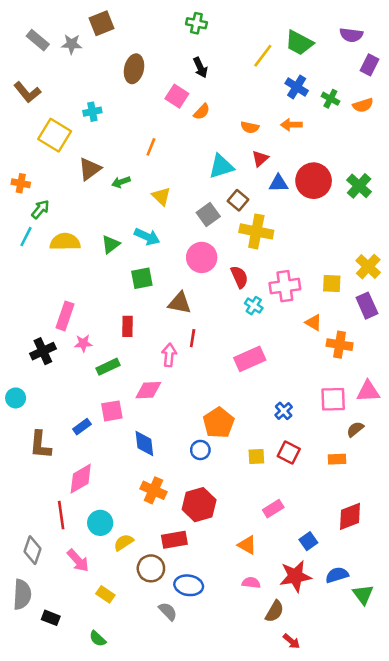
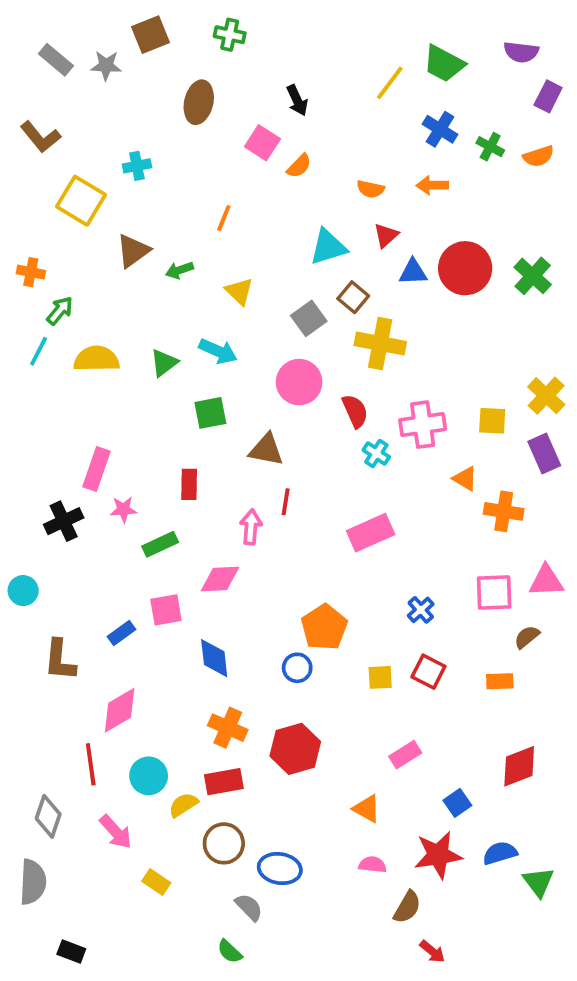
green cross: (196, 23) -> (230, 35), moved
red rectangle: (174, 540) -> (224, 782), moved
black rectangle: (51, 618) -> (71, 952), moved
green semicircle: (98, 639) -> (230, 952), moved

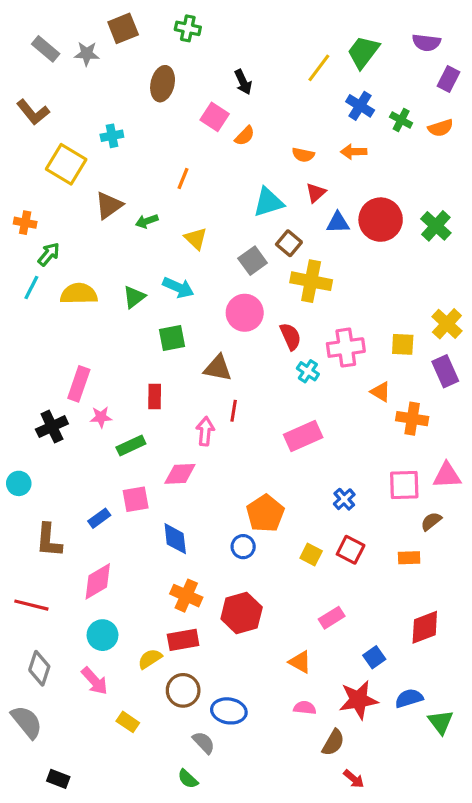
green trapezoid: (444, 64) -> (363, 52), turned 99
yellow square: (380, 677) -> (311, 555), turned 30
red line: (91, 764) -> (31, 605), moved, turned -68
cyan circle: (149, 776) -> (102, 635), moved
gray semicircle: (33, 882) -> (27, 722), turned -42

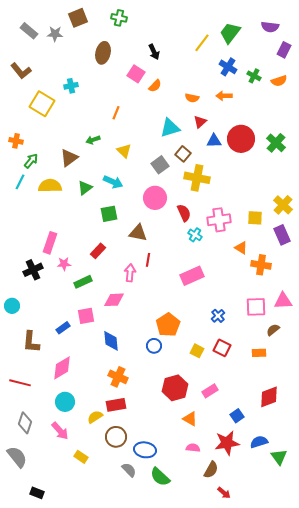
brown triangle: (109, 205) -> (69, 158), moved
red rectangle: (155, 397) -> (98, 251), turned 42
red hexagon: (242, 613) -> (175, 388), moved
green semicircle: (188, 779) -> (160, 477), moved, size x1.5

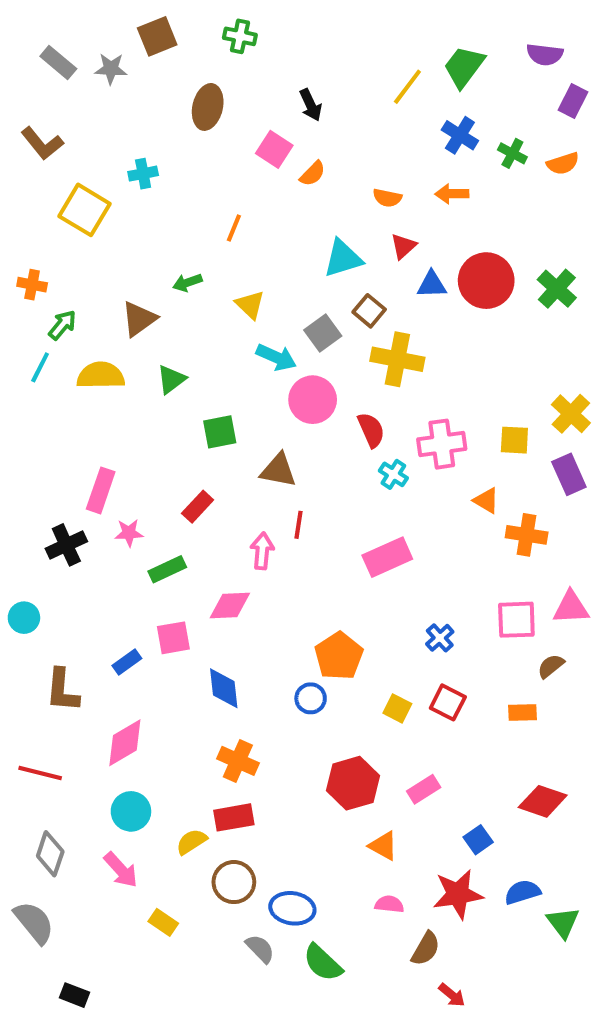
cyan arrow: (113, 182) -> (276, 357), moved
red diamond: (269, 397) -> (543, 801), turned 40

